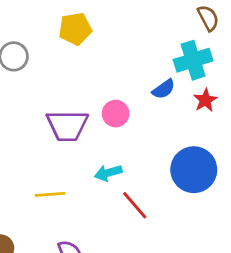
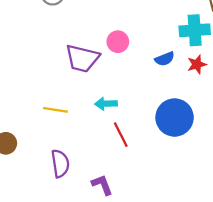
blue semicircle: (164, 89) -> (165, 59), moved
pink circle: (116, 114) -> (118, 42), moved

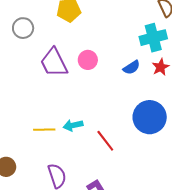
purple trapezoid: (82, 58) -> (54, 63), moved, turned 60
cyan arrow: (106, 104) -> (73, 125), moved

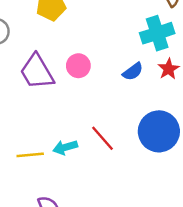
red line: (105, 141) -> (103, 138), moved

